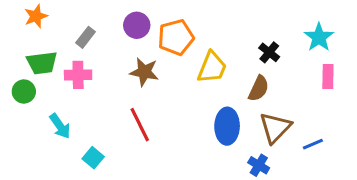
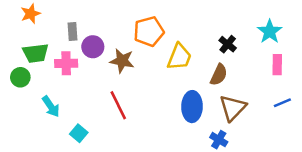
purple circle: (137, 25) -> (93, 47), moved
gray rectangle: (86, 37) -> (72, 31), turned -42
blue line: (313, 144) -> (282, 103), moved

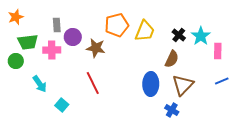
orange star: (31, 14) -> (16, 17), moved
cyan star: (270, 31) -> (201, 36), moved
yellow trapezoid: (179, 57) -> (145, 31), moved

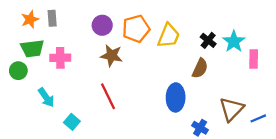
orange star: (16, 17) -> (30, 19), moved
gray rectangle: (57, 25) -> (52, 18), moved
purple circle: (73, 37) -> (102, 25), moved
blue line: (222, 81) -> (258, 118), moved
brown triangle: (183, 85) -> (231, 109), moved

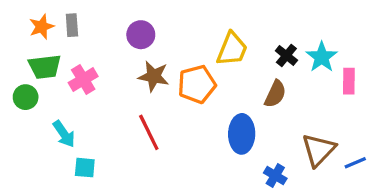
orange pentagon: (136, 29) -> (197, 84), moved
pink cross: (60, 58) -> (83, 79), turned -30
cyan square: (72, 122) -> (85, 168), moved, turned -35

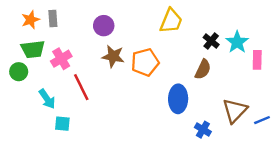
yellow trapezoid: (232, 49) -> (171, 21), moved
red line: (149, 132) -> (81, 87), moved

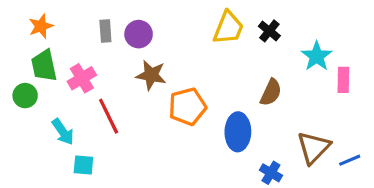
gray rectangle: (53, 19) -> (105, 31), moved
black cross: (211, 41) -> (269, 31), moved
green trapezoid: (33, 49) -> (44, 66), turned 85
orange pentagon: (145, 62) -> (187, 107), moved

